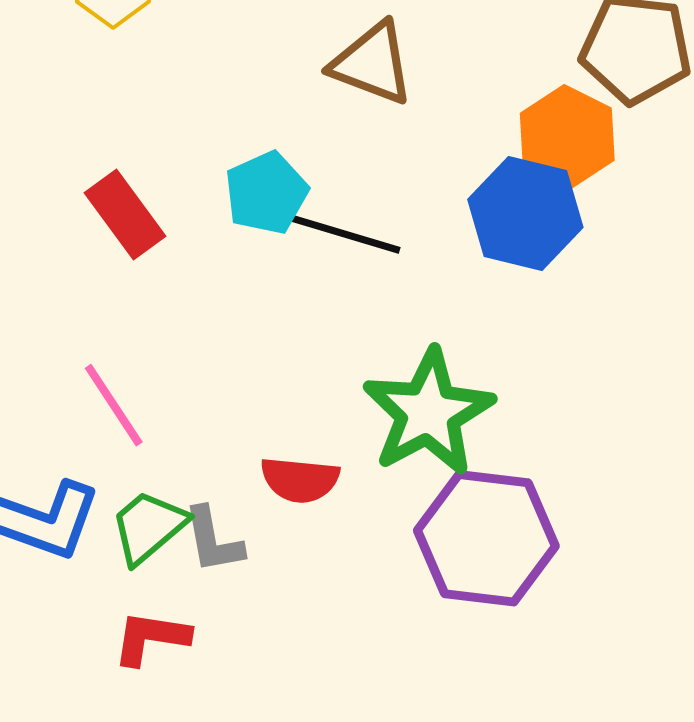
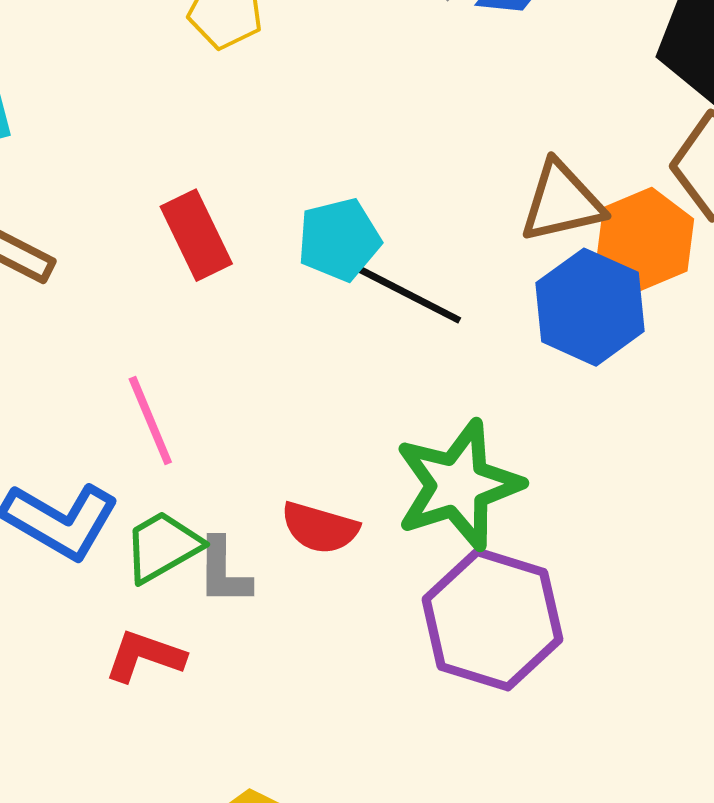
brown triangle: (372, 63) -> (562, 202), moved, turned -44

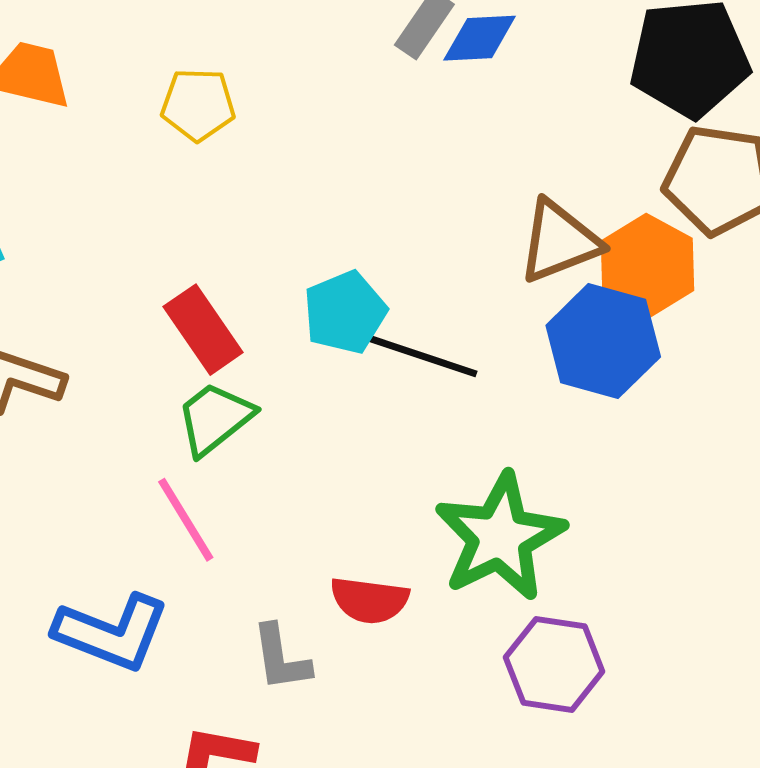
green trapezoid: (162, 547) -> (215, 418), moved
purple hexagon: (492, 619) -> (554, 664), size x0.7

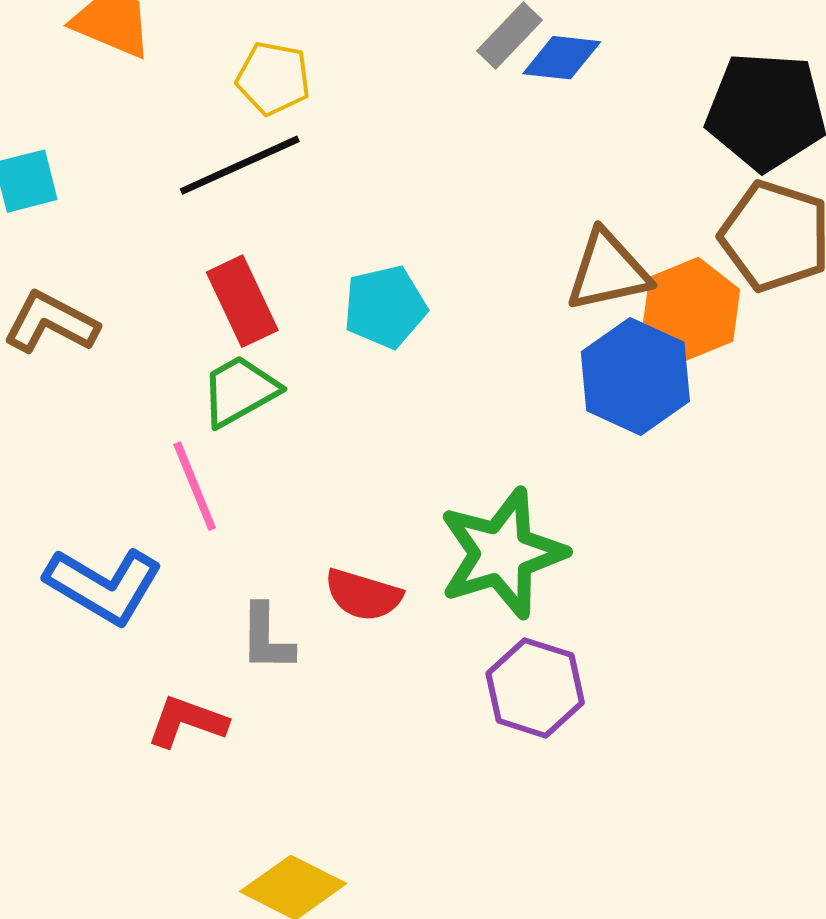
black line: (415, 354) -> (240, 165), moved, turned -52

